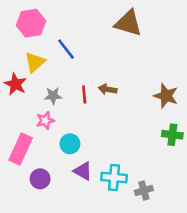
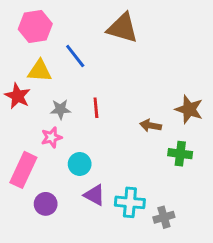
brown triangle: (128, 23) -> (123, 28), moved
yellow triangle: (35, 62) -> (40, 71), turned 45
brown arrow: (108, 89) -> (151, 126), moved
green cross: (172, 135) -> (180, 154), moved

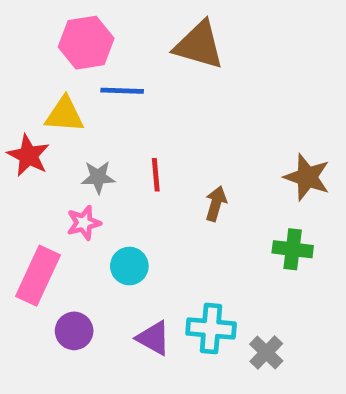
pink hexagon: (35, 26) -> (86, 43), moved
blue line: (75, 56) -> (122, 91), turned -50
brown arrow: (151, 126) -> (216, 204), moved, turned 96
purple triangle: (94, 195) -> (153, 338), moved
gray cross: (164, 217) -> (266, 353), turned -30

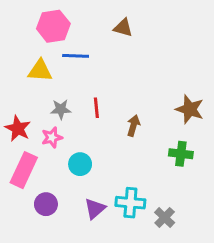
brown triangle: (199, 45) -> (123, 28), size x0.6
red star: (28, 156) -> (18, 129), moved
purple triangle: (153, 338) -> (95, 209), turned 50

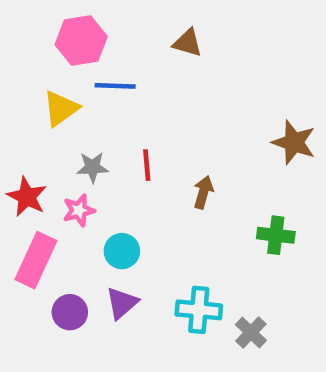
yellow triangle: (40, 71) -> (61, 108), turned -40
brown star: (190, 109) -> (294, 142), moved
purple triangle: (95, 209) -> (122, 303), moved

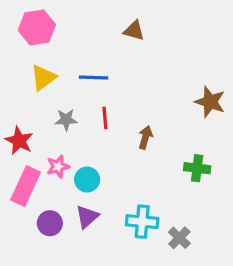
pink hexagon: (81, 41) -> (37, 27), moved
blue line: (115, 86) -> (94, 78), moved
pink star: (79, 210) -> (58, 167), moved

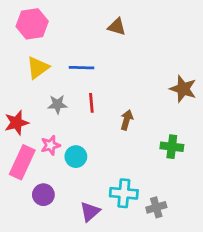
red star: (19, 141) -> (17, 123), turned 30
purple triangle: (87, 217) -> (90, 212), moved
gray cross: (179, 238) -> (156, 207), turned 30

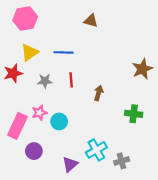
brown star: (183, 89) -> (142, 69), turned 30
red star: (17, 123) -> (13, 73), moved
cyan cross: (124, 193) -> (96, 150), turned -35

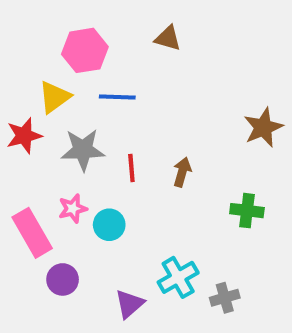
pink hexagon: (25, 19) -> (85, 50), moved
red line: (71, 80) -> (131, 168), moved
gray star: (45, 81) -> (83, 150), size x1.5
pink rectangle: (17, 126) -> (32, 233), turned -55

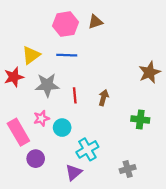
brown triangle: (168, 38) -> (95, 22), turned -35
pink hexagon: (85, 50) -> (66, 24), moved
cyan cross: (178, 277) -> (87, 149), moved

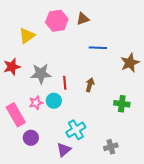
yellow triangle: (31, 55) -> (27, 36), moved
blue line: (67, 55) -> (98, 48), moved
cyan circle: (62, 128) -> (54, 101), moved

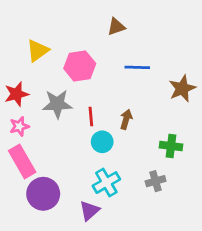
pink hexagon: (57, 21) -> (80, 66), moved
cyan circle: (54, 101) -> (102, 142), moved
pink star: (36, 103) -> (19, 126), moved
purple circle: (31, 138) -> (43, 194), size x1.5
gray cross: (111, 147) -> (156, 181), moved

